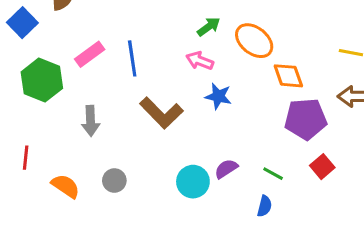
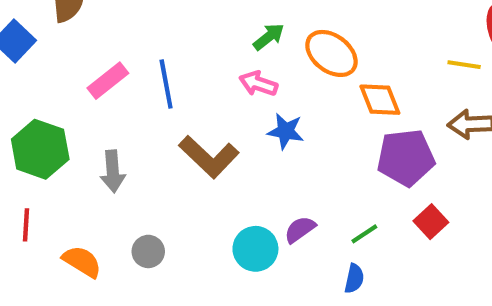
green hexagon: (42, 80) -> (40, 149), moved
green line: (273, 174) -> (364, 234), turned -60

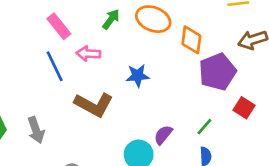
pink rectangle: (108, 81) -> (59, 26), moved, turned -75
pink arrow: (258, 84) -> (88, 54), moved
orange diamond: (380, 100) -> (191, 40), turned 44

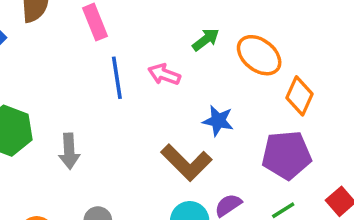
pink rectangle: (59, 26) -> (95, 22), moved
purple pentagon: (217, 72) -> (287, 155), moved
brown L-shape: (94, 105) -> (186, 163), moved

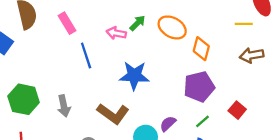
pink arrow: (164, 74) -> (116, 33), moved
blue star: (218, 121) -> (134, 76), moved, size x1.5
brown L-shape: (186, 163) -> (113, 114), moved

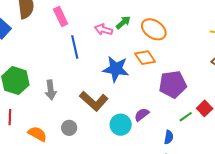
orange diamond: (201, 49) -> (145, 58), moved, turned -55
green line: (203, 121) -> (186, 117), moved

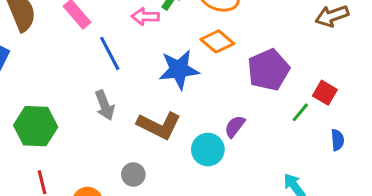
gray arrow: (51, 90) -> (105, 105), moved
blue semicircle: (169, 137) -> (337, 140), moved

